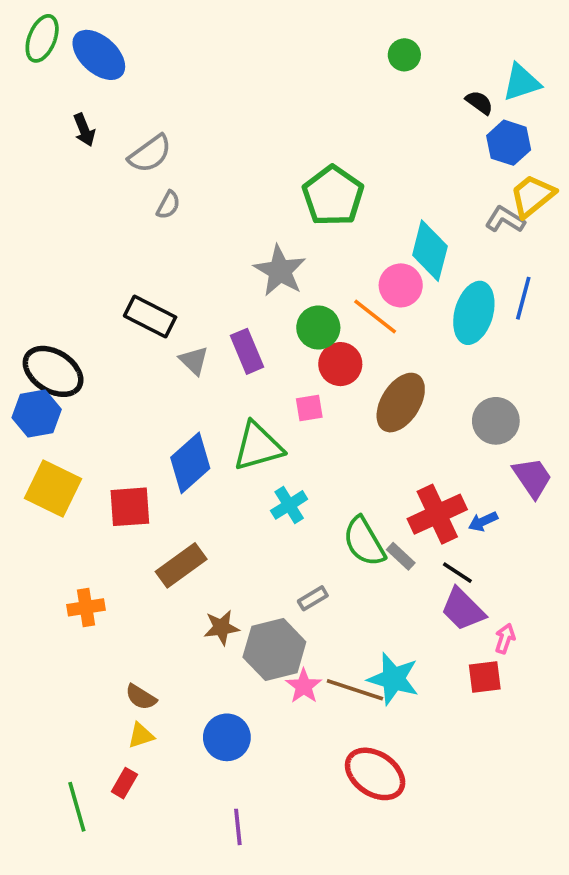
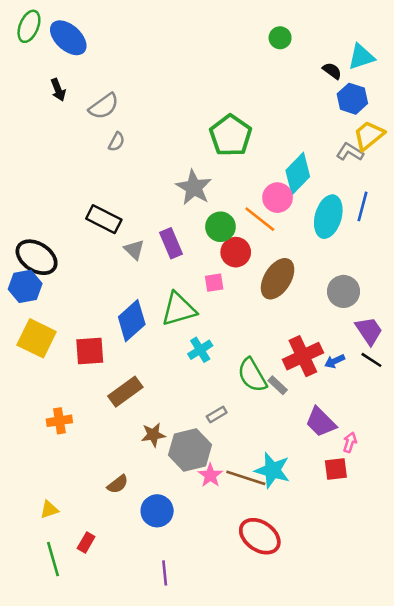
cyan diamond: (430, 251) -> (298, 173), turned 30
black line: (457, 573) -> (371, 360), moved
brown semicircle: (141, 697) -> (118, 484), moved, turned -70
yellow triangle: (141, 736) -> (49, 510), moved

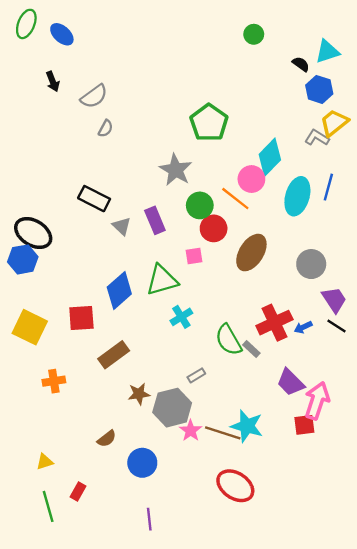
blue ellipse: (68, 38) -> (62, 34), size x0.7
yellow square: (37, 338) -> (30, 327), moved
pink arrow: (350, 442) -> (317, 401), size x2.0

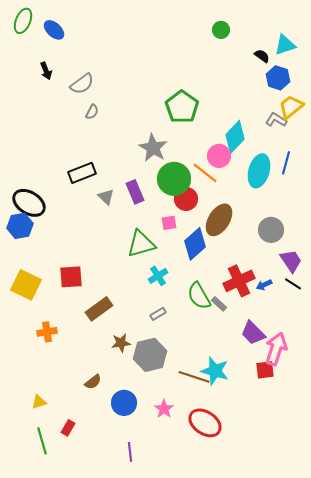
black rectangle: (94, 199) -> (82, 173), turned -48
green circle: (200, 205) -> (174, 179), size x1.4
blue diamond: (119, 290) -> (195, 244), moved
gray rectangle: (196, 375) -> (158, 314), moved
pink star: (191, 431) -> (164, 409), moved

